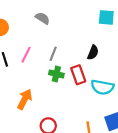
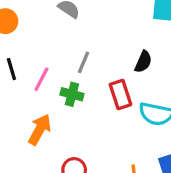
pink line: (26, 55) -> (41, 79), moved
green cross: (56, 74) -> (72, 94), moved

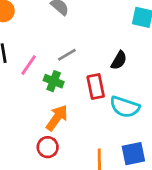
gray line: (84, 62) -> (67, 55), turned 30
orange arrow: (40, 130) -> (57, 118), moved

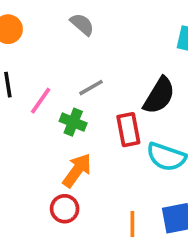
black semicircle: (119, 60) -> (159, 96), size x1.5

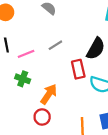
pink line: (41, 101) -> (26, 54), turned 35
green cross: (73, 122) -> (23, 79), moved

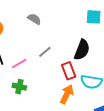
orange arrow: (49, 94) -> (67, 94), moved

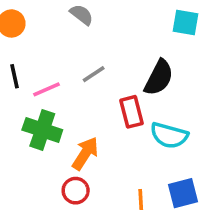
green cross: (19, 87) -> (42, 130), size x1.5
orange arrow: (67, 94) -> (85, 153), moved

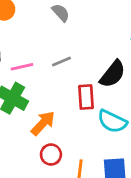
red circle: (76, 191) -> (51, 155), moved

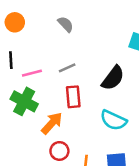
red rectangle: (86, 97) -> (73, 97), moved

